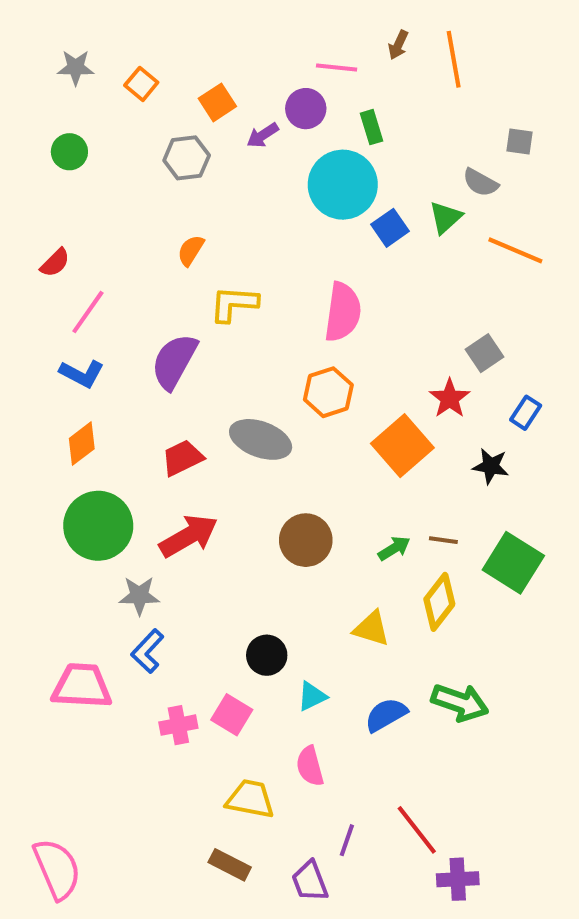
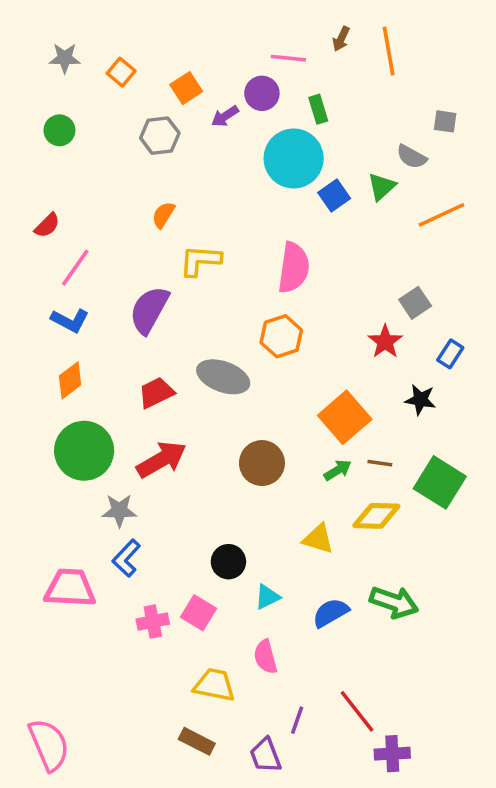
orange line: (515, 250) -> (442, 215), turned -48
orange square: (402, 446) -> (345, 417), moved
yellow diamond: (439, 602) -> (376, 516), turned 54

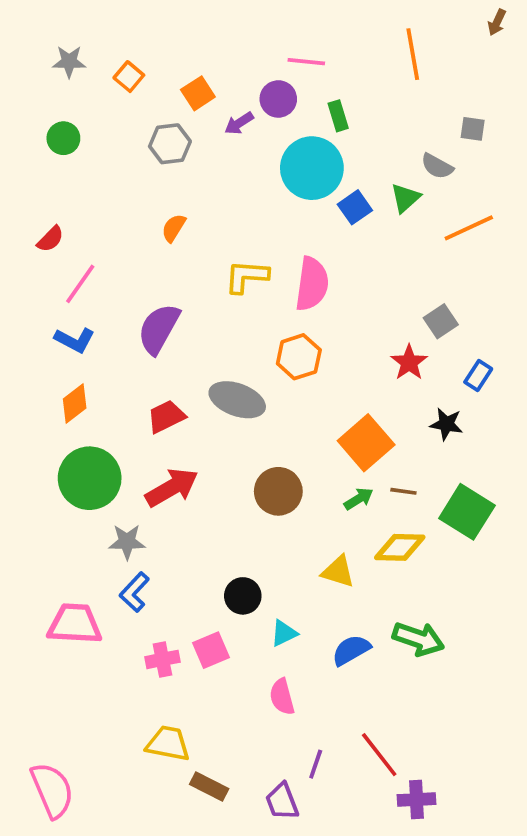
brown arrow: (341, 39) -> (497, 22), moved
yellow L-shape: (200, 261) -> (247, 276), moved
pink square: (199, 613) -> (211, 650), turned 36
yellow trapezoid: (214, 685) -> (168, 743), moved

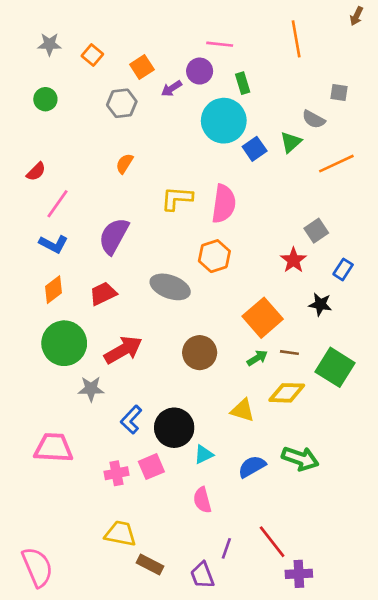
red trapezoid: (166, 417) -> (103, 294), moved
blue L-shape: (134, 592) -> (131, 420), moved
black circle: (243, 596) -> (174, 428), size x1.5

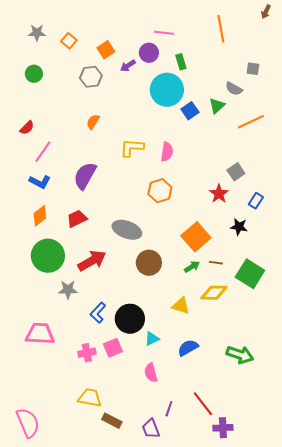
pink semicircle: (224, 204) -> (167, 152), size x0.7
gray ellipse: (170, 287) -> (127, 230), moved
green arrow: (300, 459) -> (240, 355), moved

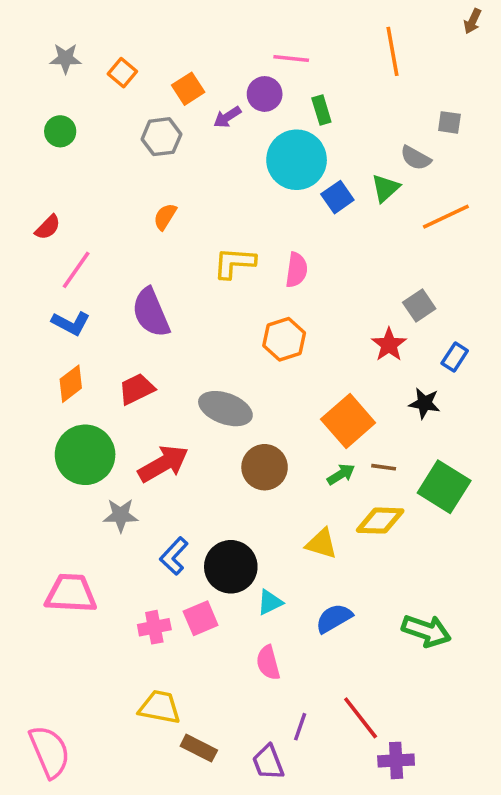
purple semicircle: (85, 176) -> (151, 313), turned -52

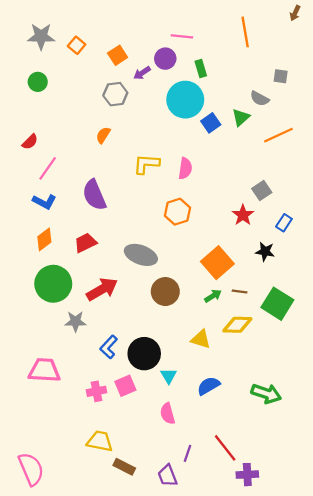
gray star: (66, 58) -> (41, 36), size x1.4
gray hexagon: (161, 137) -> (115, 94), moved
cyan triangle: (270, 602) -> (169, 376), turned -35

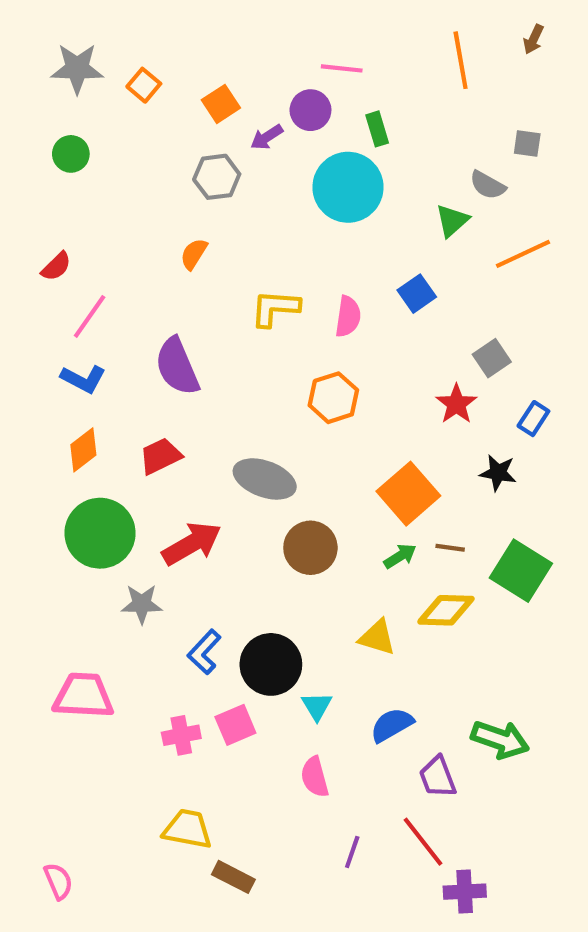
brown arrow: (295, 13) -> (533, 39), moved
blue square: (211, 123) -> (417, 294), moved
pink semicircle: (31, 469) -> (58, 881), size x0.6
purple trapezoid: (167, 476) -> (438, 777), moved

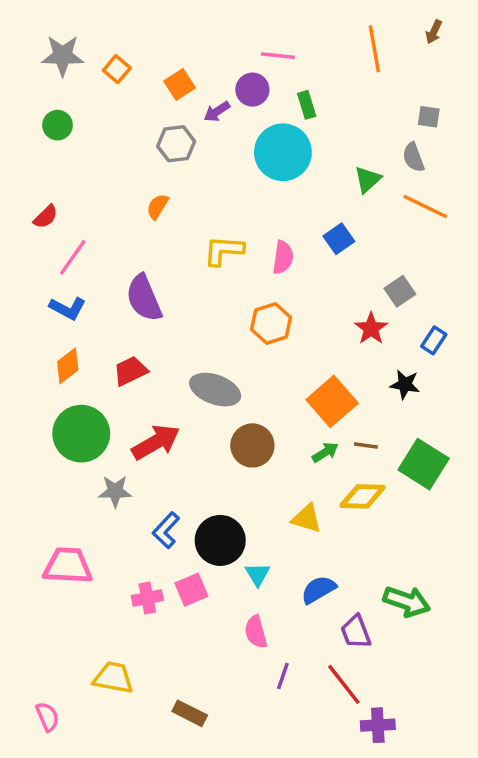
gray semicircle: (488, 185) -> (413, 157), moved, turned 40
orange line: (523, 254) -> (425, 207), turned 51
yellow trapezoid: (188, 829) -> (113, 678), moved
purple line: (352, 852) -> (283, 676), moved

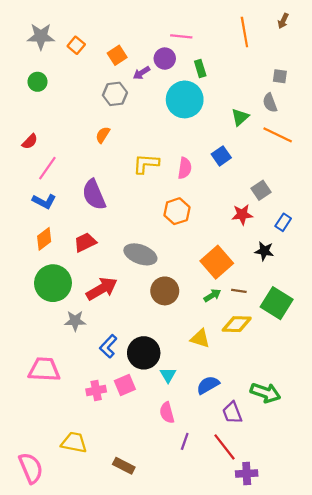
red star: (371, 329) -> (242, 215), turned 30
pink semicircle: (47, 717) -> (31, 468), size x1.6

